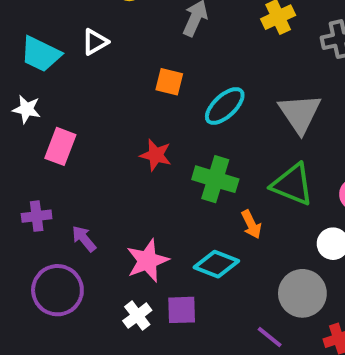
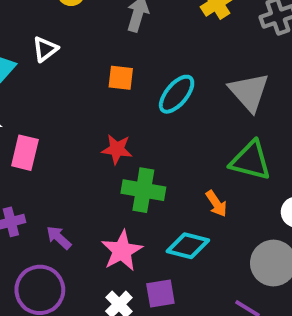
green cross: (215, 179) -> (143, 190), moved

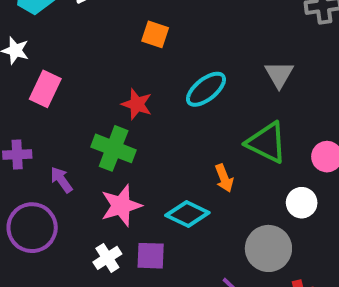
gray triangle: (249, 92) -> (279, 74), size x0.7
cyan ellipse: (177, 94) -> (206, 89), moved
green cross: (143, 190) -> (114, 148), moved

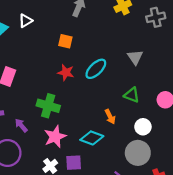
red star: (137, 104) -> (66, 72), moved
green triangle: (267, 143) -> (132, 95), size x0.7
white circle: (302, 203) -> (143, 127), moved

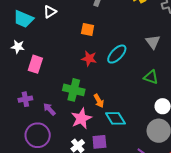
orange arrow: (110, 117) -> (99, 101), moved
cyan diamond: (92, 138) -> (115, 118), turned 40

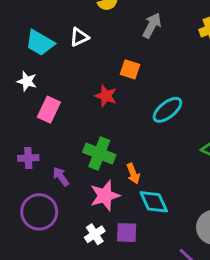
red star: (89, 58) -> (106, 96), moved

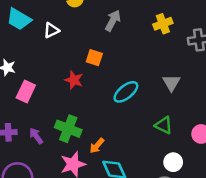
cyan trapezoid: (40, 43) -> (19, 19), moved
orange arrow: (133, 174) -> (97, 146), turned 63
purple arrow: (61, 177) -> (36, 136), moved

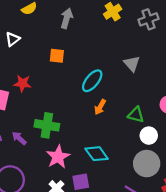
red star: (74, 80) -> (22, 83), moved
green triangle: (164, 125) -> (136, 115), moved
orange arrow: (97, 146) -> (100, 107), moved

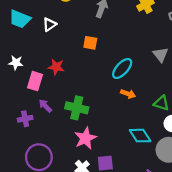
orange arrow: (100, 107) -> (128, 94), turned -104
purple arrow: (19, 138) -> (45, 106), moved
cyan diamond: (97, 154) -> (140, 136), moved

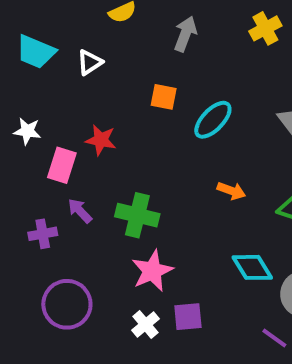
cyan ellipse: (122, 68) -> (213, 120), moved

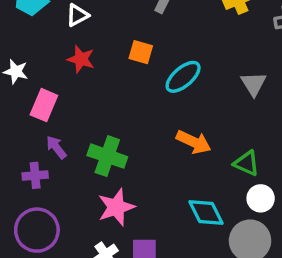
red star: (101, 140) -> (81, 59), moved
orange arrow: (231, 191) -> (194, 142), size x1.4
purple cross: (43, 234) -> (35, 175), moved

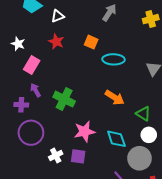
cyan ellipse: (183, 77) -> (114, 59), turned 35
pink star: (116, 207) -> (84, 132), moved
purple circle: (37, 230) -> (31, 133), moved

